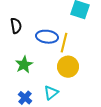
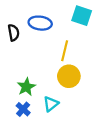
blue ellipse: (47, 37) -> (40, 23), moved
green star: (24, 65) -> (26, 87), moved

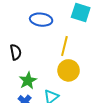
black semicircle: (14, 33) -> (16, 52), moved

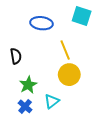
yellow line: (64, 46) -> (65, 50), turned -36

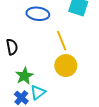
cyan triangle: (52, 101) -> (38, 92), moved

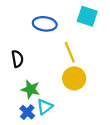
green star: (24, 76) -> (31, 89), turned -30

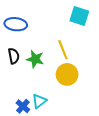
blue ellipse: (45, 24) -> (16, 24), moved
green star: (31, 89) -> (35, 59), moved

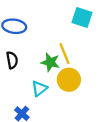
green star: (35, 59) -> (50, 62), moved
cyan triangle: (39, 101) -> (39, 89), moved

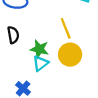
green star: (50, 62) -> (39, 49), moved

